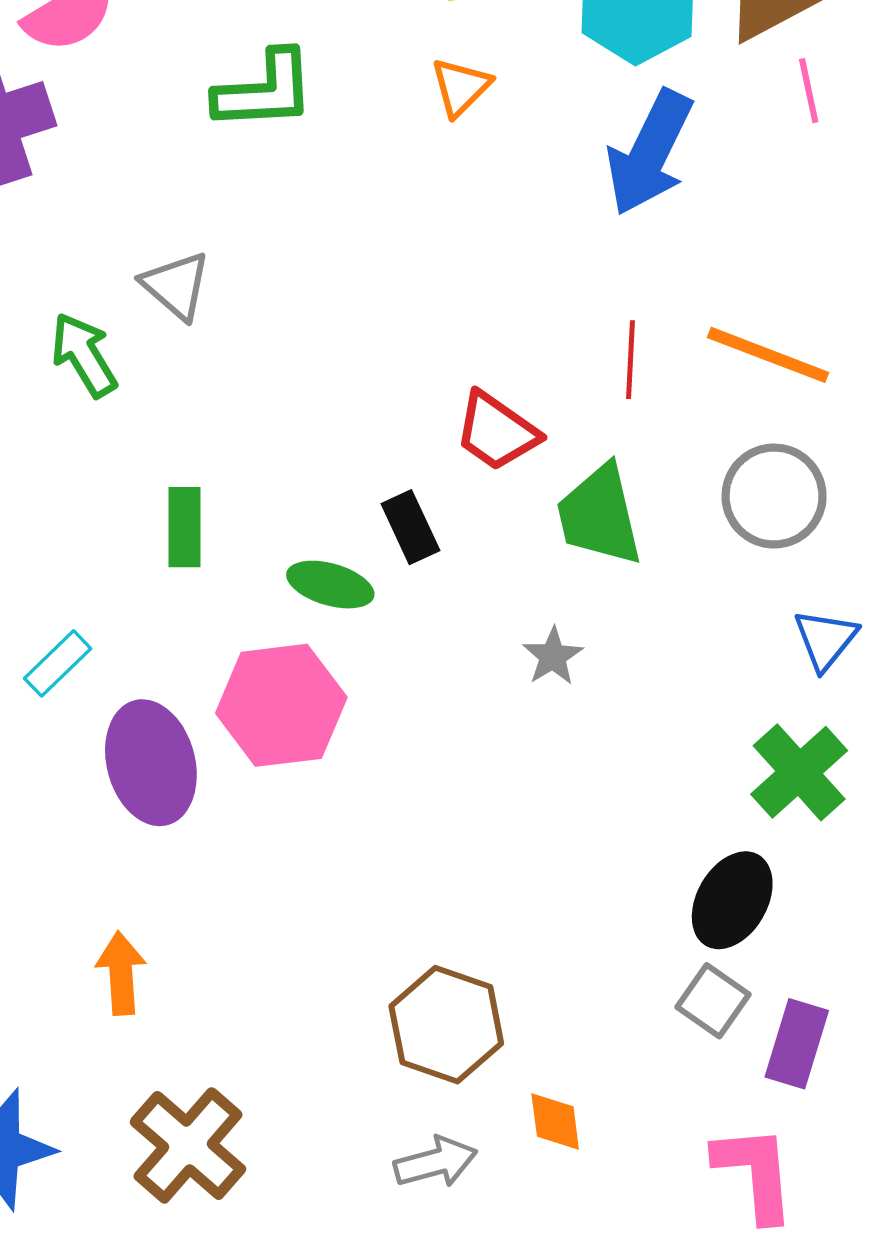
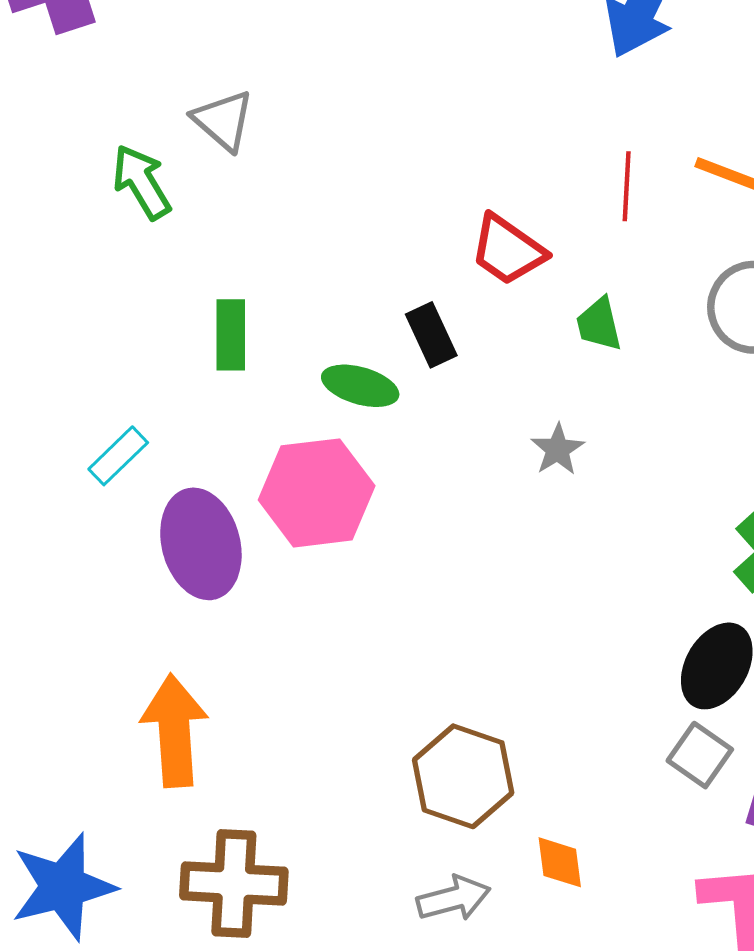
green trapezoid: (599, 515) -> (599, 324), size x0.6
orange arrow: (121, 973) -> (174, 731), size x1.5
brown cross: (188, 1145) -> (234, 884), turned -38

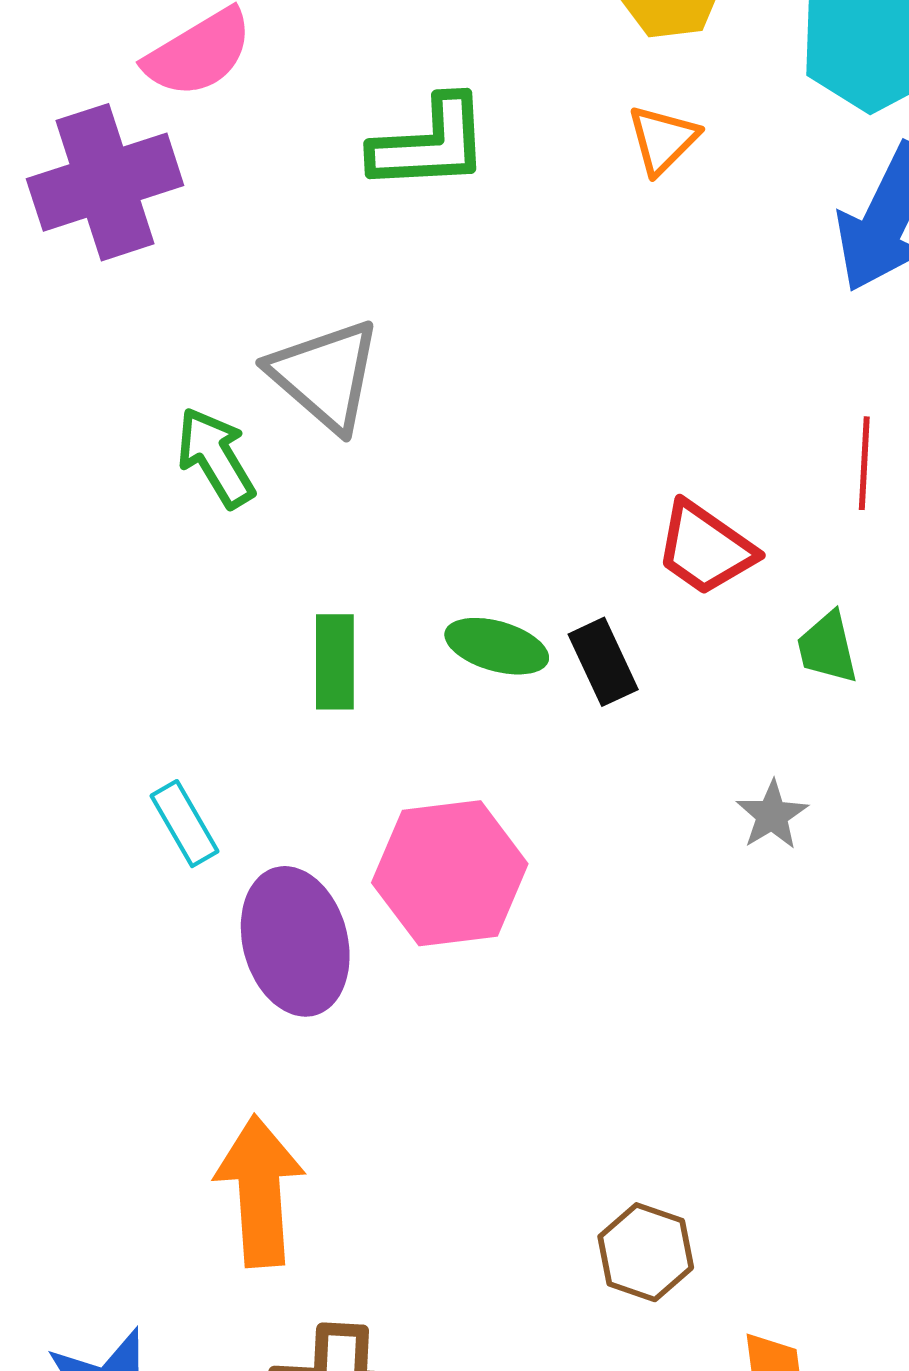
gray triangle: (223, 120) -> (325, 375), size x1.4
green ellipse: (360, 386) -> (497, 646), moved
cyan rectangle: (118, 456) -> (184, 824), turned -76
brown hexagon: (463, 776) -> (646, 1252), size x0.7

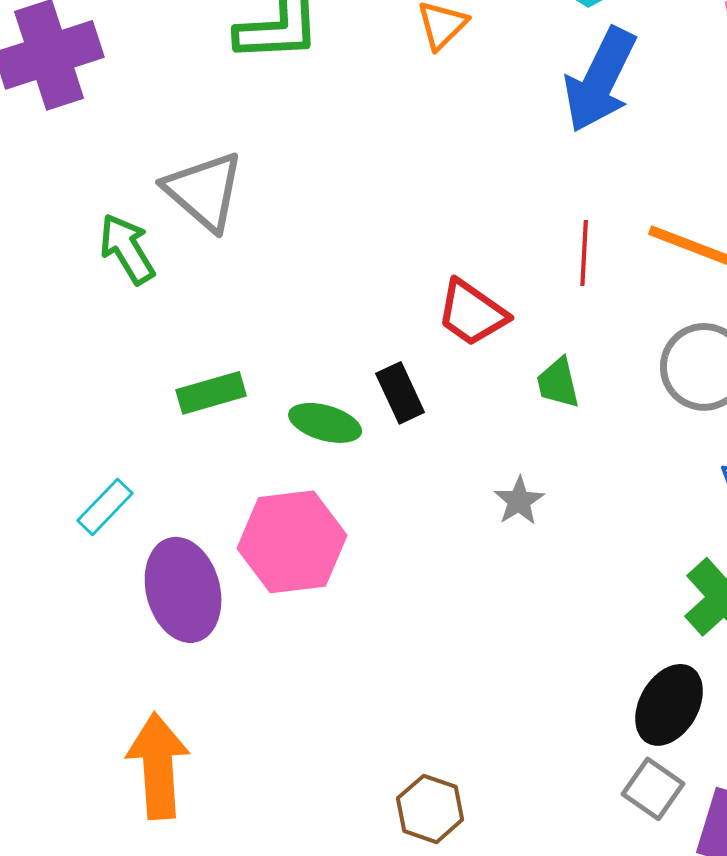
green ellipse: (497, 646) -> (325, 423), moved
green rectangle: (335, 662) -> (211, 393), turned 74
cyan rectangle: (184, 824) -> (105, 507), turned 74

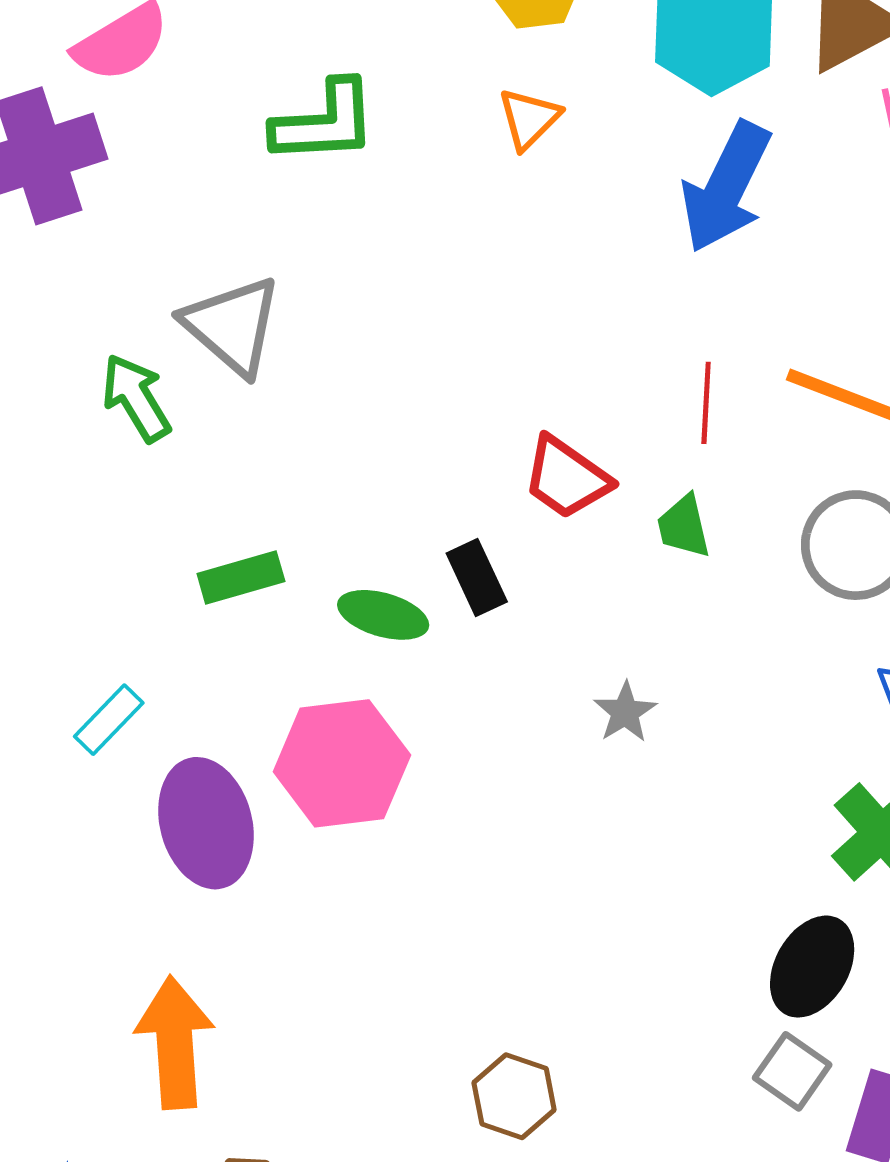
green trapezoid: (558, 383) -> (684, 526), moved

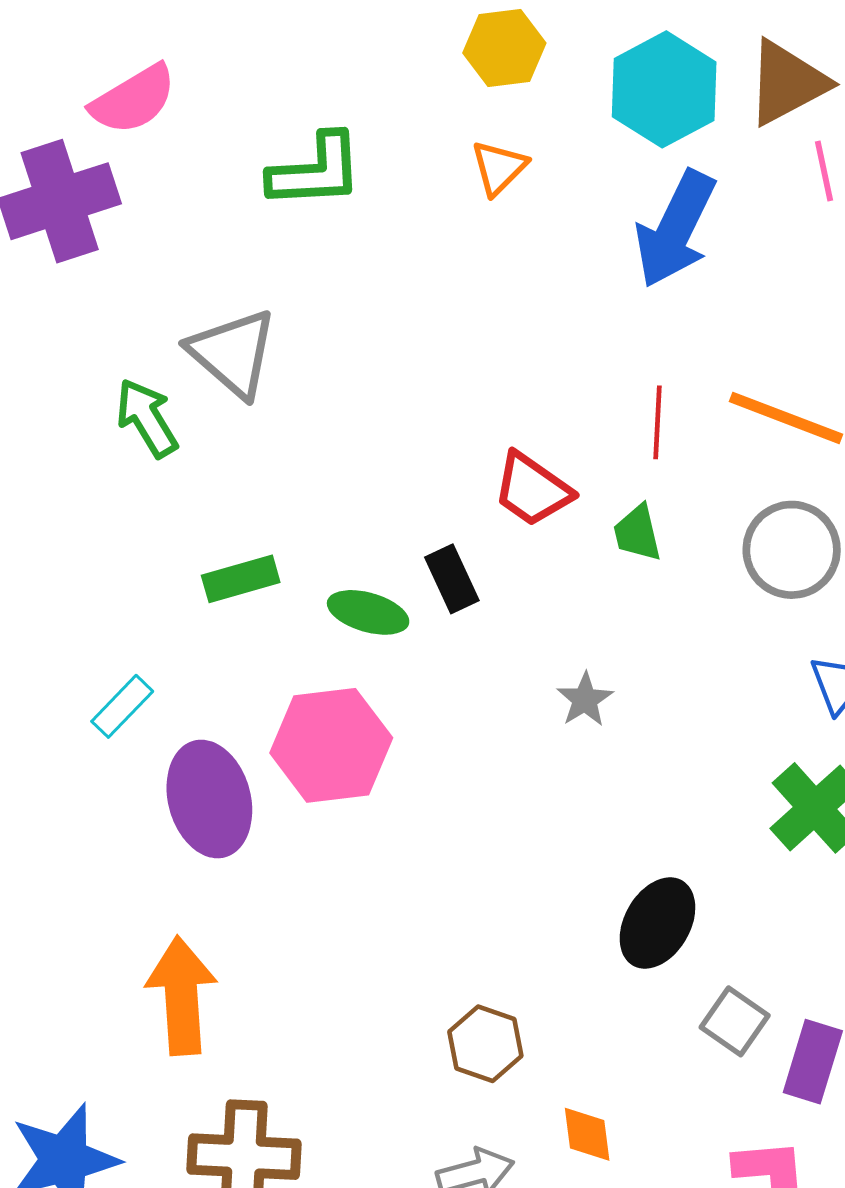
black ellipse: (812, 967) -> (657, 923), moved

